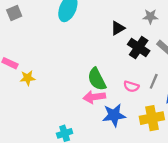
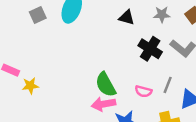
gray square: (14, 13) -> (38, 15), moved
black triangle: (118, 28) -> (127, 17), moved, turned 48

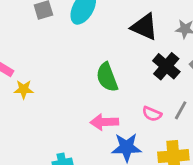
black triangle: (127, 17) -> (144, 27), size x1.5
green semicircle: (106, 85) -> (107, 77), moved

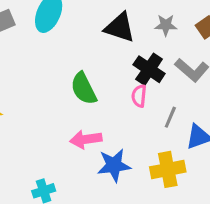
pink semicircle: (152, 114) -> (139, 96), moved, turned 78

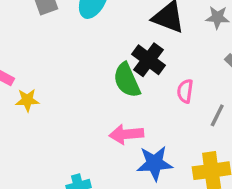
black cross: (149, 69) -> (149, 60), moved

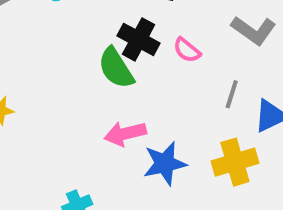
pink semicircle: (185, 91) -> (187, 50), moved, turned -50

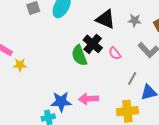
pink arrow: (125, 134) -> (89, 99), moved
blue star: (165, 163) -> (61, 102), moved

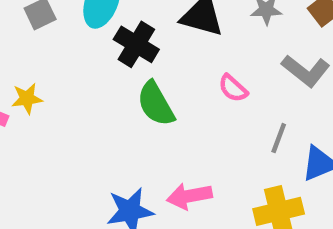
black cross: (93, 44) -> (136, 44), moved
yellow star: (20, 65) -> (27, 98), moved

